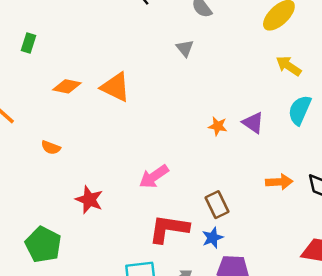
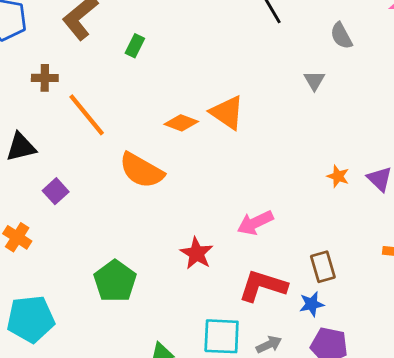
orange diamond: (67, 86) -> (181, 123), moved
orange semicircle: (51, 148) -> (142, 170), size x2.0
red star: (89, 200) -> (197, 253), moved

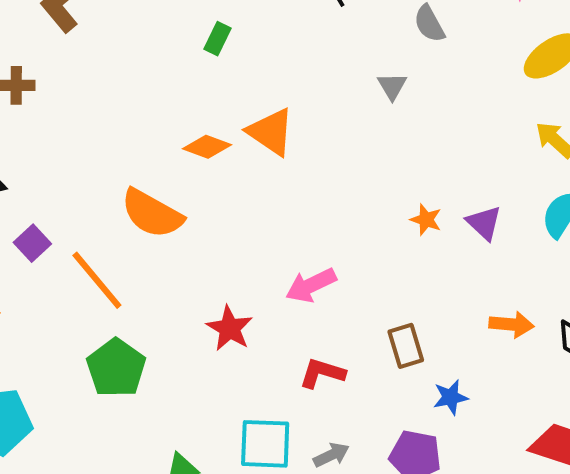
green rectangle: (135, 46) -> (218, 39), moved
orange line: (87, 115) -> (97, 280), moved
red L-shape: (263, 286) -> (322, 373), size x0.7
blue star: (312, 304) -> (450, 397), moved

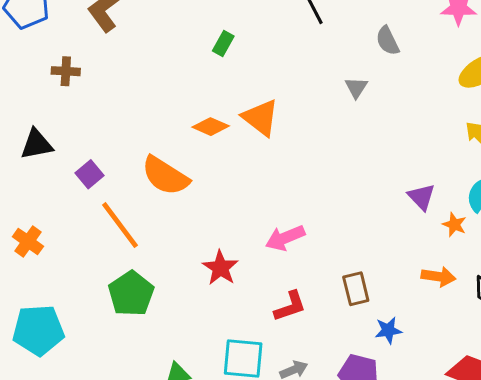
orange star: (426, 220) -> (454, 225), moved
purple square: (32, 243) -> (89, 174), moved
red L-shape: (322, 373) -> (290, 306), turned 141

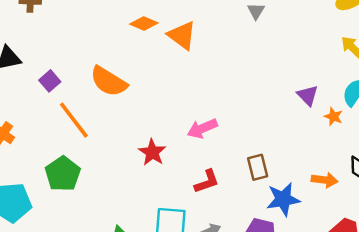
orange diamond: (211, 127) -> (144, 24), moved
orange arrow: (438, 277) -> (325, 180), moved
green pentagon: (131, 294) -> (63, 174), moved
blue star: (388, 330) -> (283, 199), size x1.6

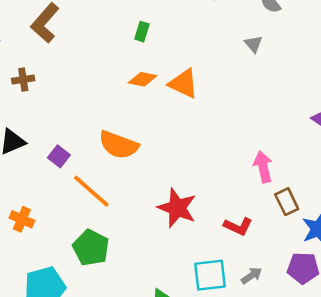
pink arrow: (202, 128) -> (263, 167), moved, turned 112
red star: (152, 152) -> (177, 208), size x1.4
red L-shape: (207, 181) -> (238, 226), turned 56

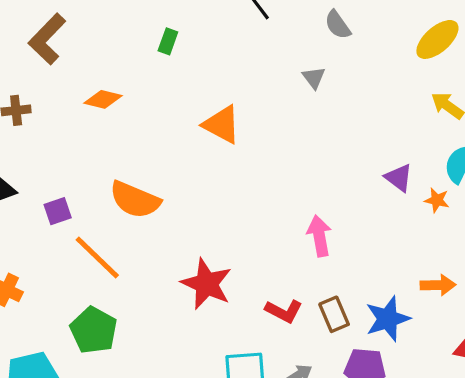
green rectangle: (142, 32) -> (168, 41), moved
orange diamond: (143, 79) -> (103, 99), moved
purple square: (59, 156) -> (58, 211), turned 30
brown rectangle: (287, 202) -> (334, 314), moved

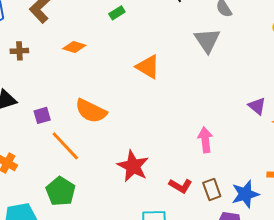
green rectangle: (168, 41) -> (117, 13), turned 35
gray triangle: (314, 78) -> (207, 40), size x1.8

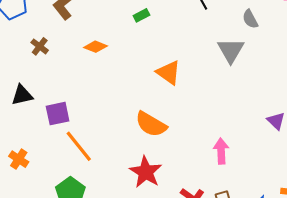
brown cross: (19, 51) -> (40, 46), turned 36
orange semicircle: (91, 111) -> (151, 124), moved
purple square: (42, 115) -> (58, 114), size x1.4

